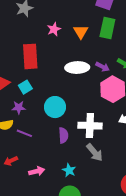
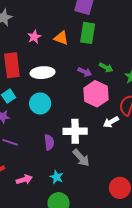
orange triangle: (81, 32) -> (61, 38), turned -35
white ellipse: (77, 68) -> (42, 73), moved
cyan circle: (55, 107) -> (40, 104), moved

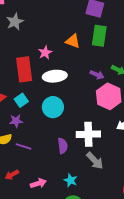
pink star: (34, 37) -> (45, 53), moved

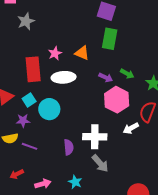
orange triangle: (73, 41) -> (82, 53), moved
cyan circle: (53, 107) -> (49, 109), moved

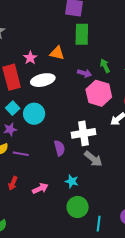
green arrow: (127, 74) -> (105, 66), turned -136
red arrow: (17, 174) -> (13, 183), turned -32

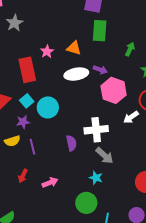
green arrow: (105, 66) -> (130, 49), moved, turned 48
white ellipse: (43, 80) -> (76, 74), moved
purple line: (21, 154) -> (32, 147), turned 63
cyan star: (72, 181) -> (96, 178), moved

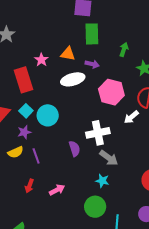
purple arrow: (100, 70) -> (92, 64), moved

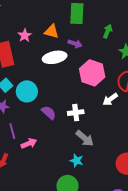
white cross: (98, 133) -> (76, 113), size x0.7
purple semicircle: (75, 149) -> (49, 113), moved, turned -35
pink arrow: (57, 190) -> (29, 143), moved

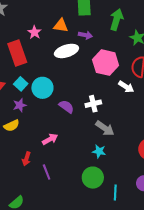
green arrow: (108, 31) -> (117, 20), size x1.5
white arrow: (110, 99) -> (126, 87), turned -105
purple line: (12, 131) -> (47, 172), moved

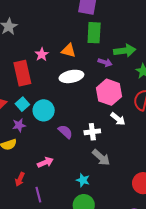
green arrow: (117, 20) -> (125, 51), turned 60
purple arrow: (85, 35) -> (105, 62), moved
white arrow: (126, 87) -> (118, 119), moved
cyan star: (99, 151) -> (83, 180), moved

